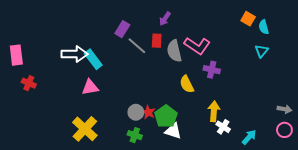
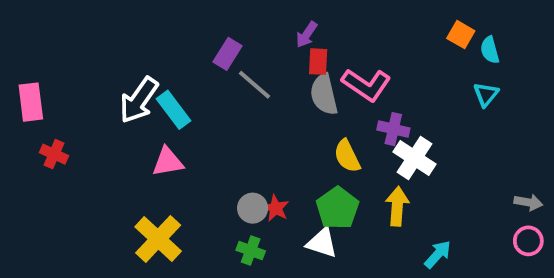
red rectangle: (157, 41) -> (318, 62), moved
white arrow: (75, 54) -> (139, 100), turned 125
green pentagon: (166, 116) -> (337, 208), moved
white cross: (223, 127) -> (415, 158), moved, size x1.5
cyan arrow: (249, 137) -> (438, 254), moved

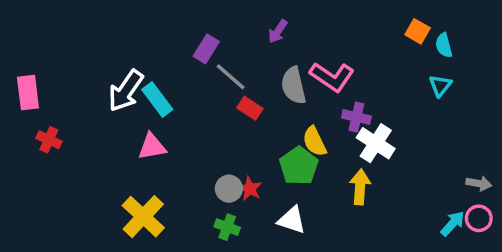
red rectangle: (318, 62) -> (250, 108), moved, turned -60
green pentagon: (337, 208) -> (299, 166), moved
cyan arrow: (438, 254) -> (453, 224), moved

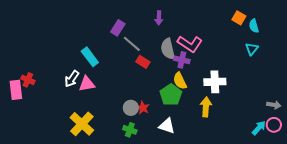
purple arrow: (278, 31) -> (159, 18), turned -32
white arrow: (126, 91) -> (72, 79), moved, size x0.7
pink rectangle: (28, 93) -> (16, 90), moved
purple cross: (356, 117) -> (182, 60), moved
white cross: (376, 143) -> (215, 82), turned -35

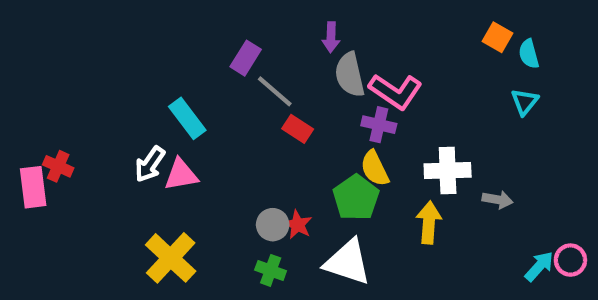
gray semicircle: (168, 49) -> (350, 75), moved
gray arrow: (274, 105) -> (498, 200), moved
white triangle: (167, 126) -> (348, 262), size x1.4

